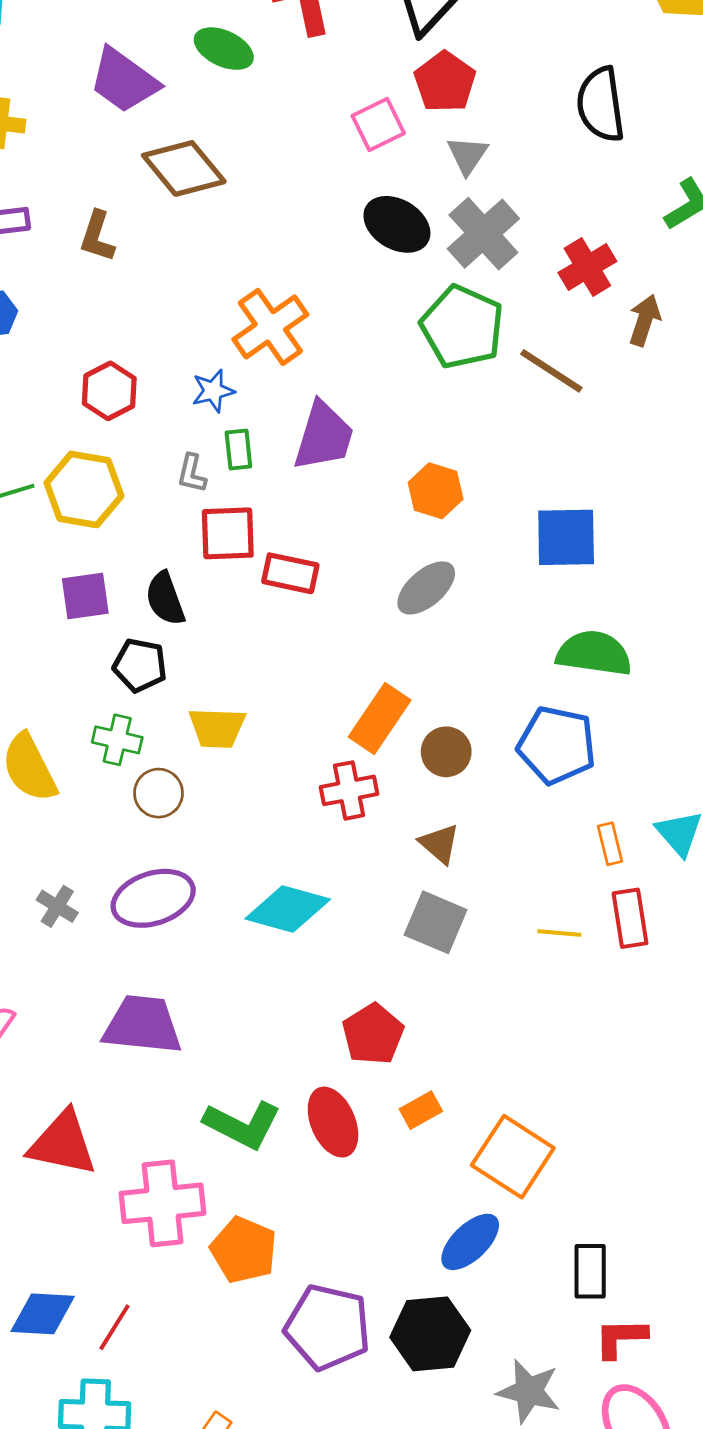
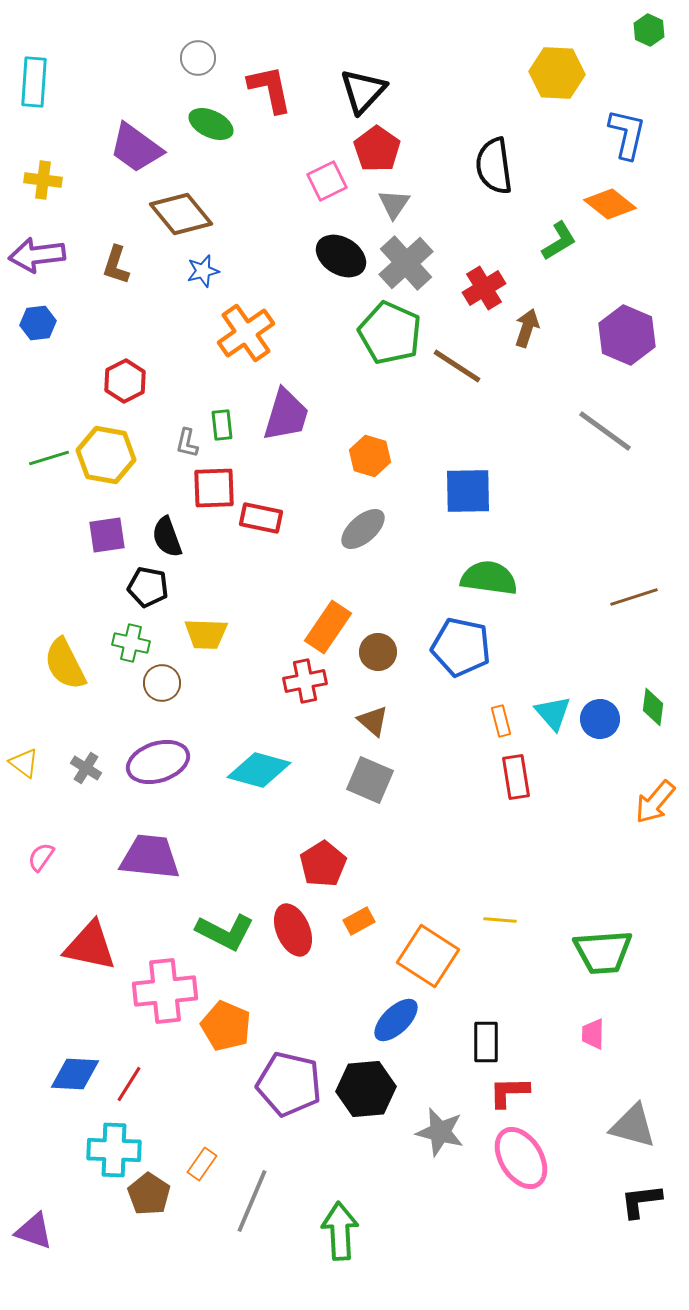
blue star: (213, 391) -> (203, 271), moved
yellow line: (559, 933) -> (500, 920), moved

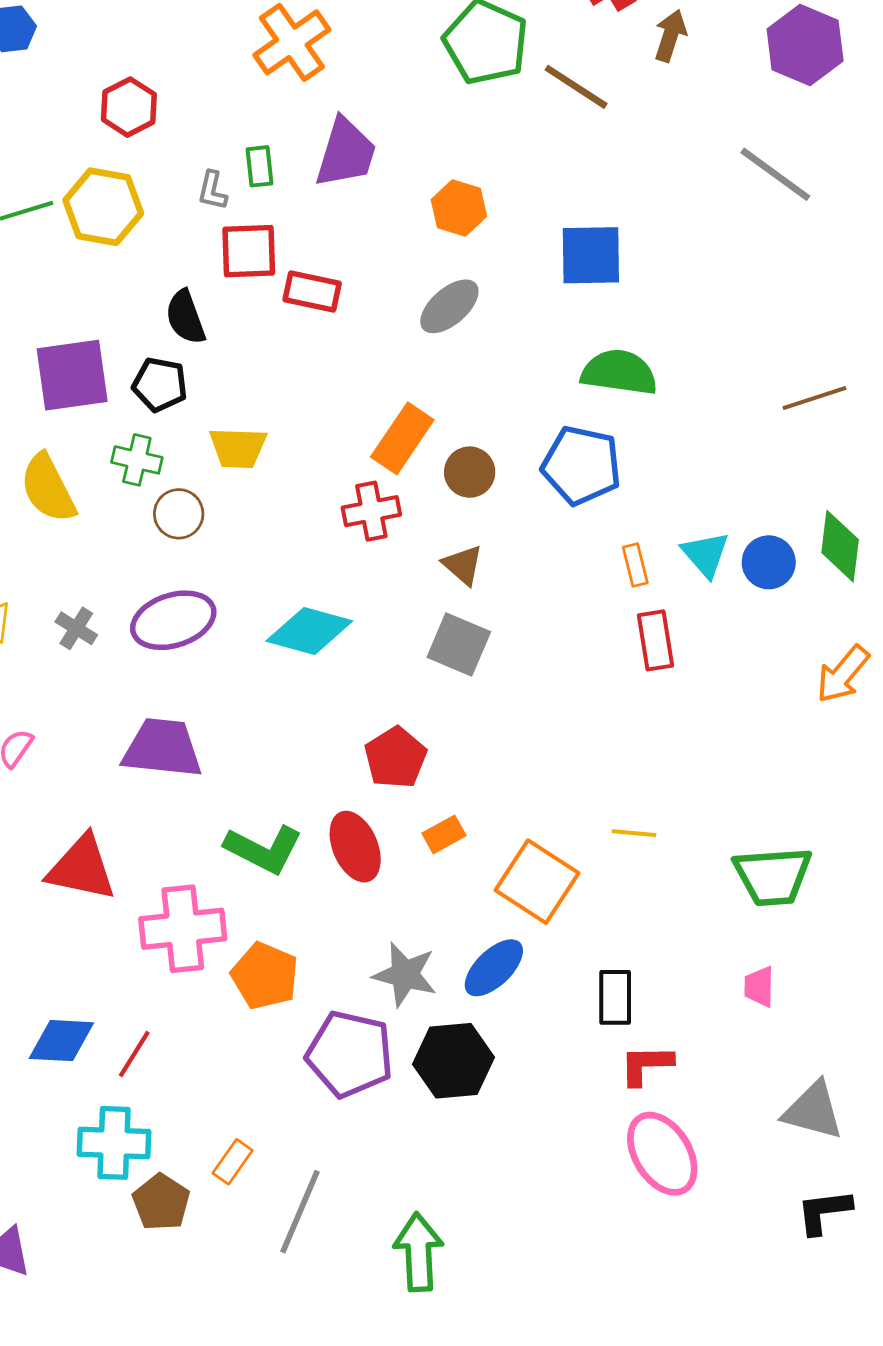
purple square: (107, 535) -> (72, 375), moved, size x1.5
green diamond: (653, 707) -> (840, 546), size x1.4
gray star: (440, 1132) -> (405, 975), moved

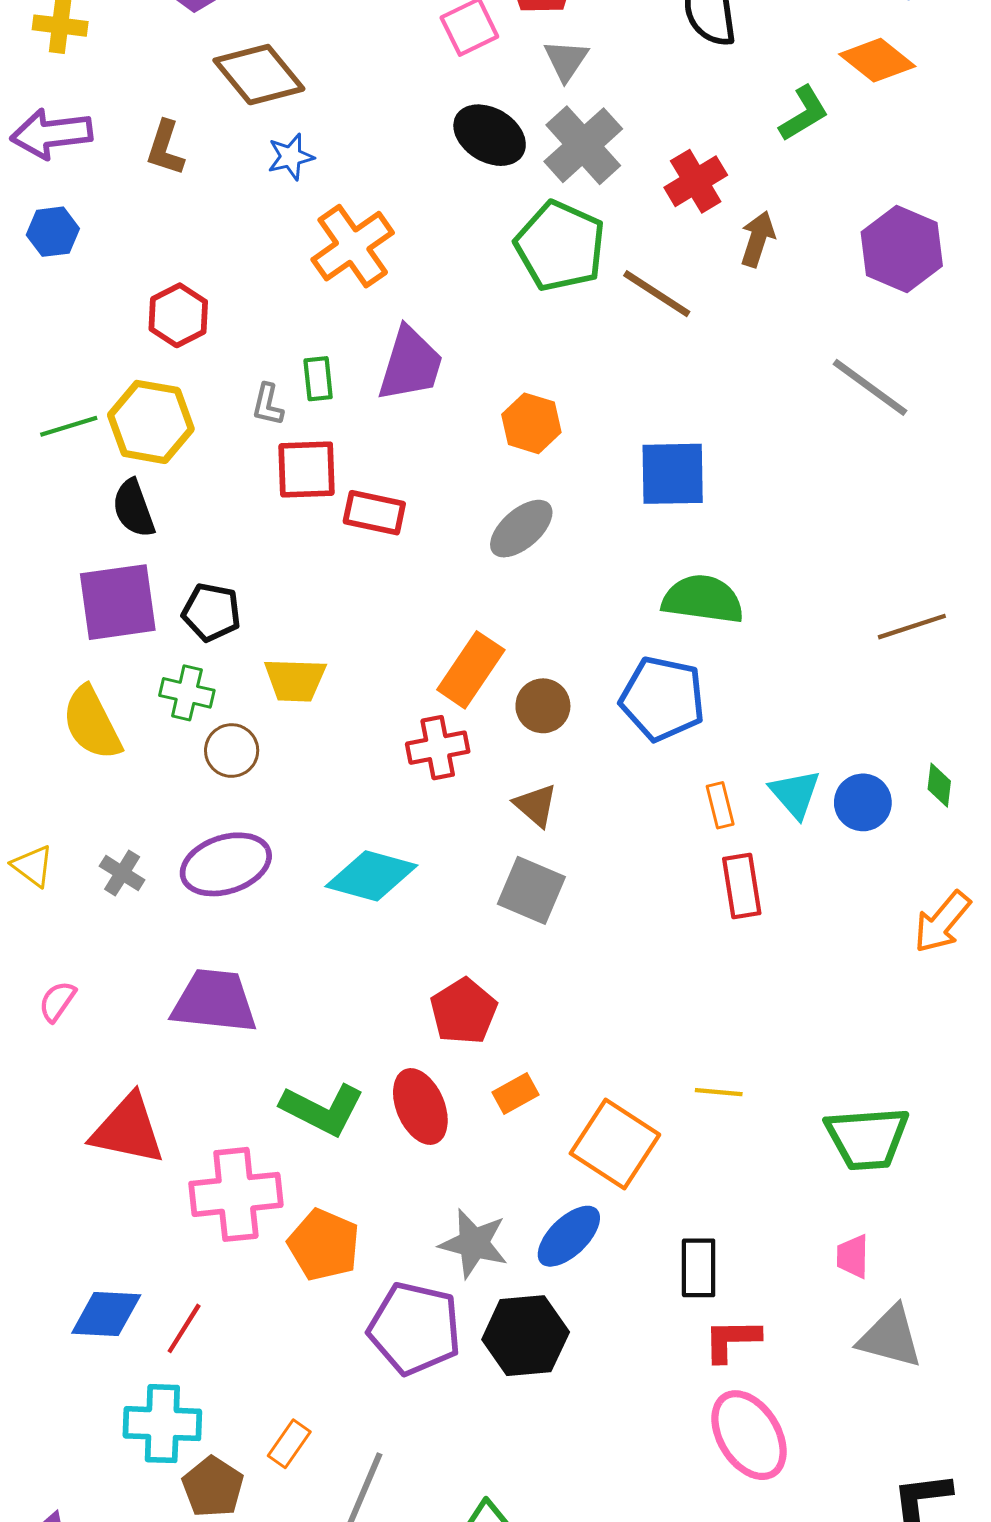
black semicircle: (185, 317) -> (134, 508), moved
green diamond: (840, 546) -> (939, 785), size x0.6
gray triangle: (813, 1111) -> (890, 1337), moved

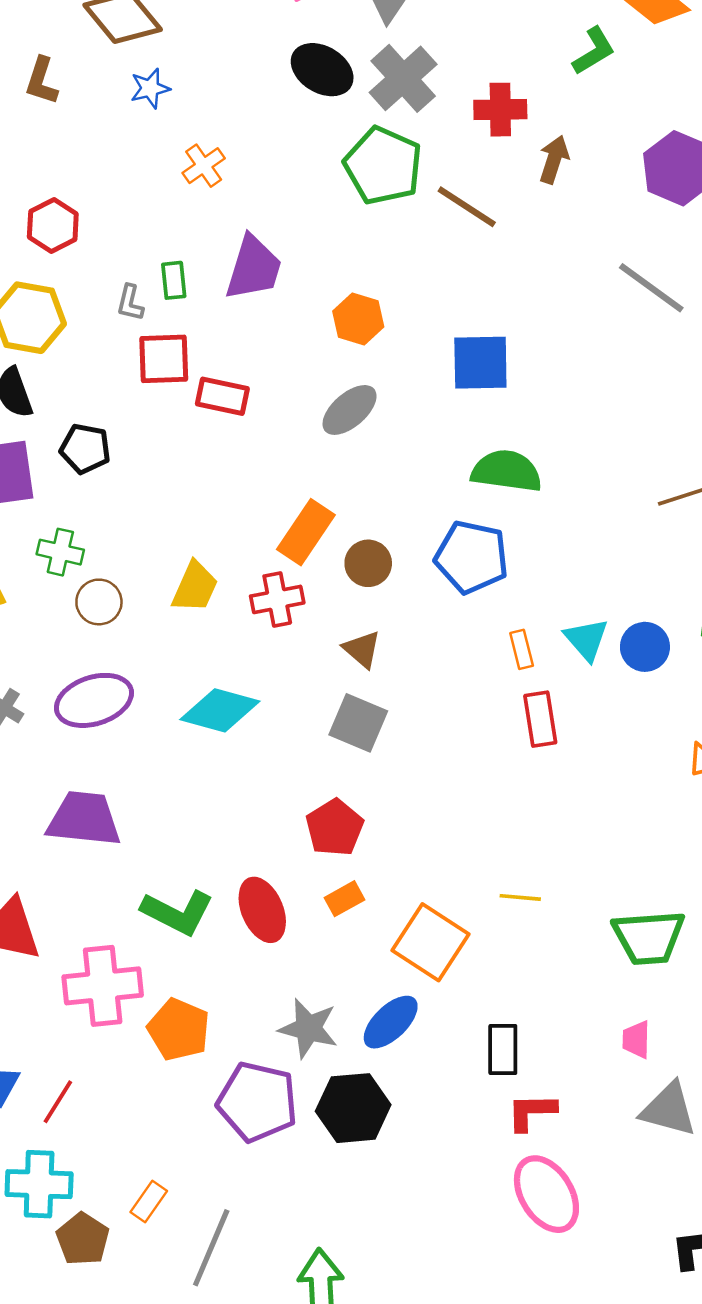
red cross: (696, 181) -> (500, 110), turned 30
orange cross: (353, 246) -> (204, 166), size x0.6
black pentagon: (211, 612) -> (85, 449), moved
yellow trapezoid: (295, 680) -> (195, 587), moved, turned -68
red pentagon: (464, 1011) -> (335, 828), moved

